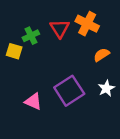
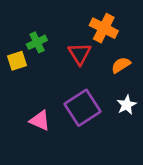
red triangle: (60, 28) -> (80, 54), moved
yellow square: (14, 51) -> (17, 61), turned -35

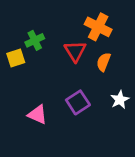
orange semicircle: (121, 65) -> (104, 62), moved, turned -36
purple square: (82, 108) -> (78, 102), size x0.7

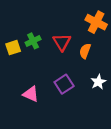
orange cross: (98, 27) -> (96, 22), moved
green cross: (35, 40) -> (33, 41), moved

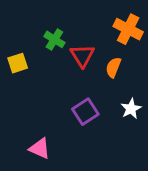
green cross: (33, 41) -> (54, 39), moved, turned -32
pink triangle: (31, 94) -> (40, 148), moved

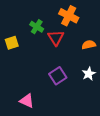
orange cross: (128, 29) -> (69, 16), moved
orange semicircle: (113, 67) -> (89, 45), moved, turned 56

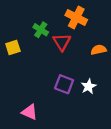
white star: (89, 74) -> (89, 86), moved
purple square: (58, 76) -> (64, 84), turned -36

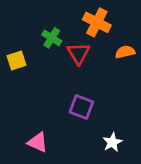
orange semicircle: (99, 50) -> (125, 52), moved
white star: (89, 86) -> (112, 142), moved

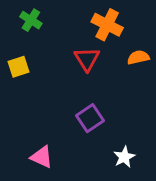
green cross: (52, 38) -> (31, 20), moved
purple square: (81, 107) -> (90, 118), turned 35

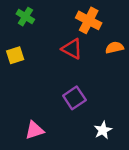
red triangle: (87, 59) -> (72, 49), turned -30
pink triangle: (42, 157) -> (34, 130), turned -42

